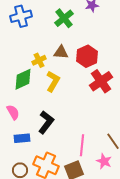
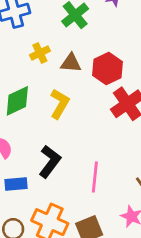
yellow cross: (39, 60) -> (40, 53), moved
pink line: (82, 145) -> (95, 177), moved

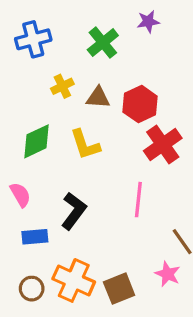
yellow L-shape: (60, 104) -> (85, 145), turned 132
pink line: (95, 177) -> (138, 200), moved

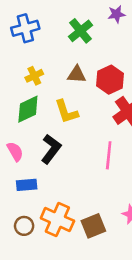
yellow cross: (62, 86) -> (34, 76), moved
black L-shape: (74, 211) -> (51, 149), moved

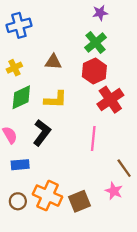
green cross: (81, 31) -> (96, 42), moved
brown triangle: (77, 74) -> (53, 62), moved
yellow cross: (34, 76) -> (14, 68), moved
yellow L-shape: (66, 112) -> (56, 100), turned -70

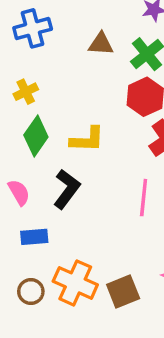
brown triangle: (53, 62) -> (101, 44), moved
green diamond: (21, 97) -> (36, 136), turned -30

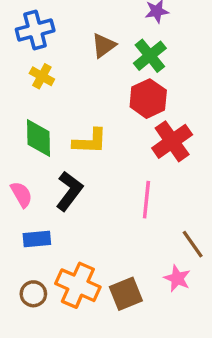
brown triangle: (101, 44) -> (104, 45), turned -40
yellow cross: (26, 92) -> (42, 76), moved, turned -35
green diamond: (36, 136) -> (39, 138), turned -36

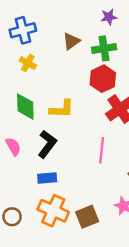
green cross: (150, 56) -> (104, 48), turned 30
blue rectangle: (37, 239) -> (47, 178), moved
brown circle: (33, 294) -> (12, 217), moved

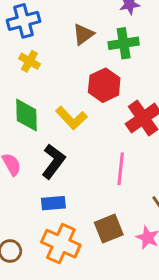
red hexagon: (103, 79) -> (104, 85), moved
yellow L-shape: (62, 109) -> (71, 118), turned 45
brown square: (87, 217) -> (109, 229), moved

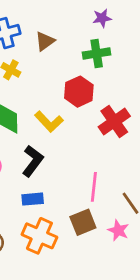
brown triangle: (83, 34) -> (45, 41), moved
pink line: (121, 169) -> (94, 187), moved

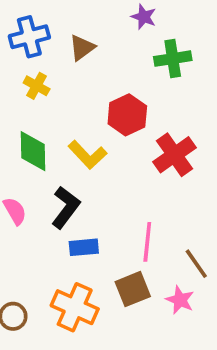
purple star: (102, 18) -> (144, 17), moved, turned 30
green cross: (97, 53) -> (173, 59), moved
blue rectangle: (33, 199) -> (84, 247), moved

